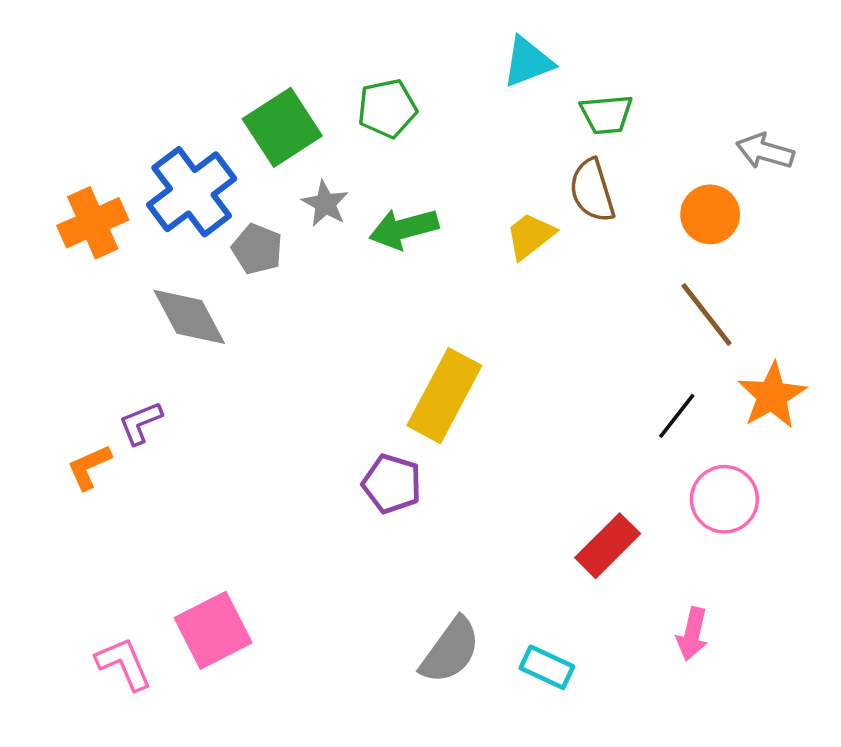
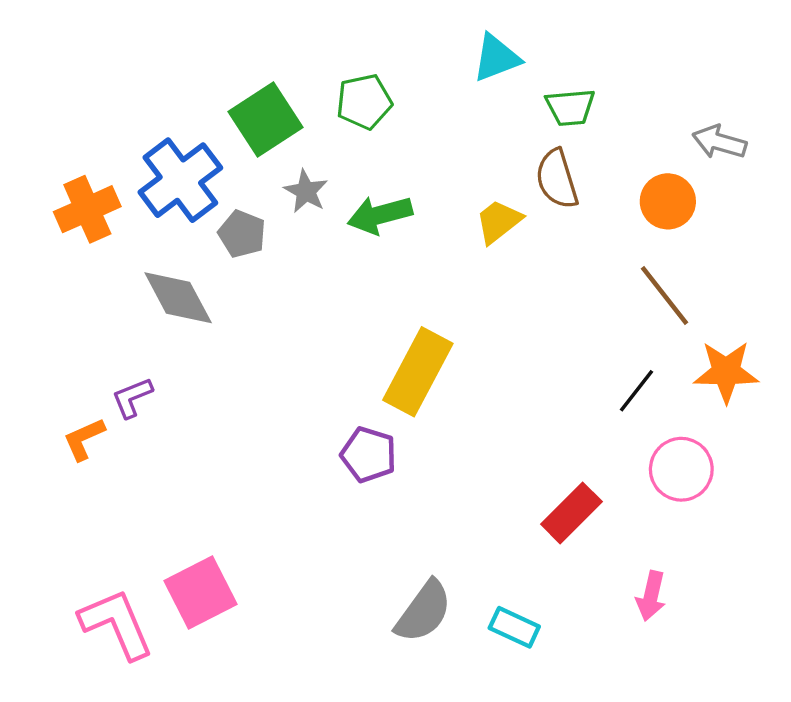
orange star: (772, 396) -> (726, 372), turned 30
pink L-shape: (124, 664) -> (116, 624), size x1.4

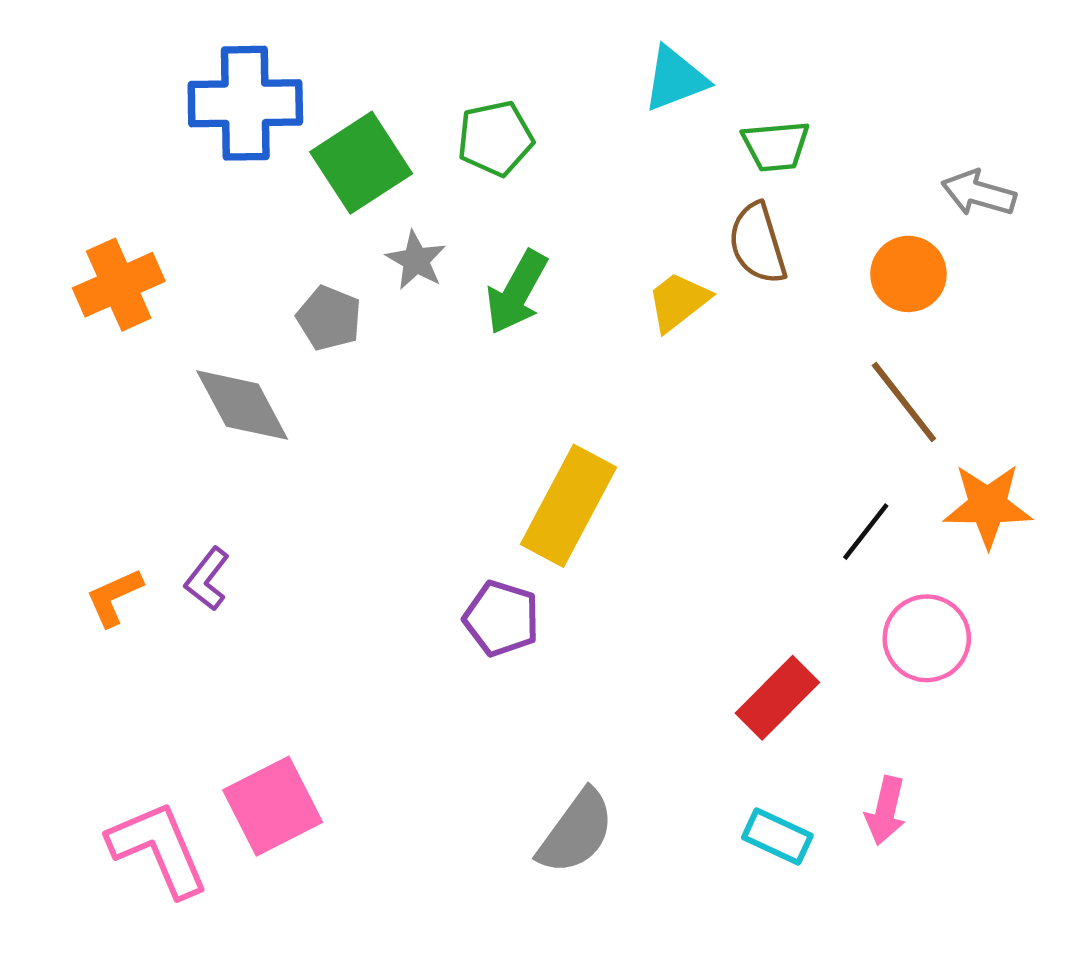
blue cross: (180, 180) -> (245, 103), moved, turned 36
green arrow: (380, 215) -> (517, 292), turned -46
purple L-shape: (132, 398) -> (207, 579), moved, turned -30
cyan rectangle: (514, 627) -> (777, 837), moved

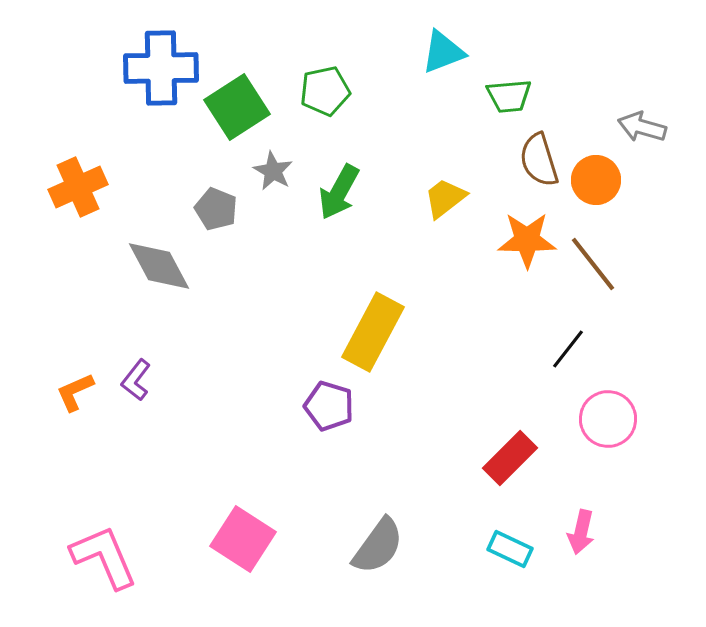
brown semicircle: (758, 243) -> (539, 160), moved
orange star: (988, 506) -> (527, 240), moved
pink square: (273, 806) -> (243, 539), moved, turned -30

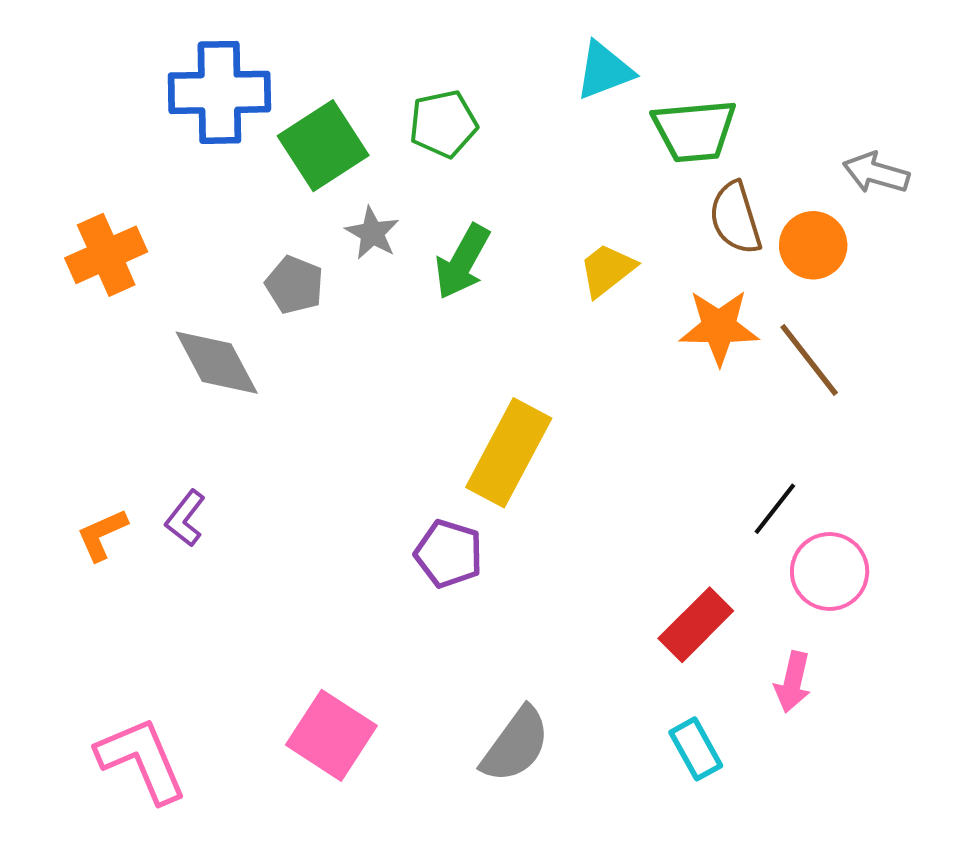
green trapezoid: (509, 96) -> (694, 131), size x1.4
black line: (568, 349) -> (775, 509), moved
pink arrow: (581, 532) -> (793, 682), moved
cyan rectangle: (510, 549) -> (696, 749), turned 36

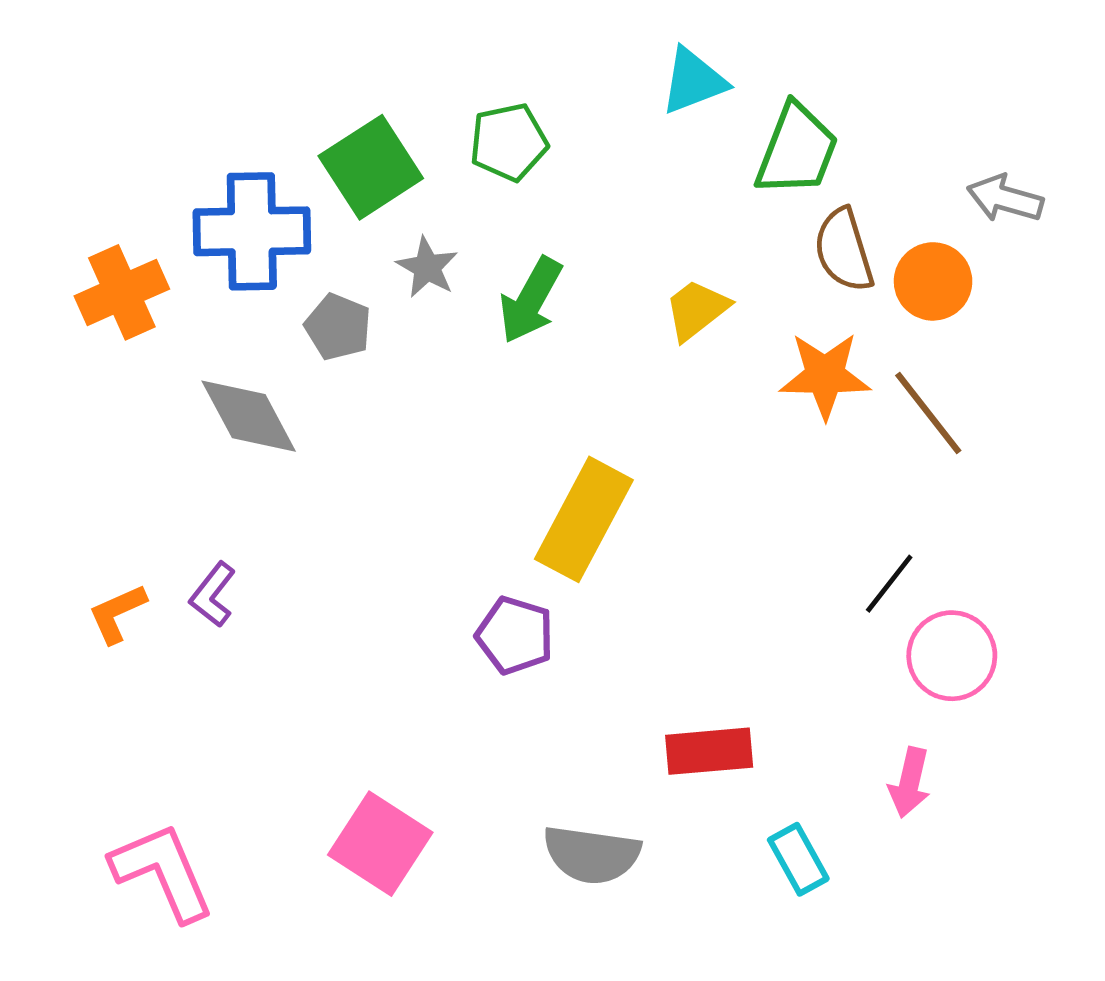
blue cross: (219, 92) -> (252, 231), moved
green trapezoid: (694, 131) -> (797, 150), turned -64
red rectangle: (696, 625) -> (709, 751), moved, turned 40
gray semicircle: (516, 745) -> (592, 855), turned 62

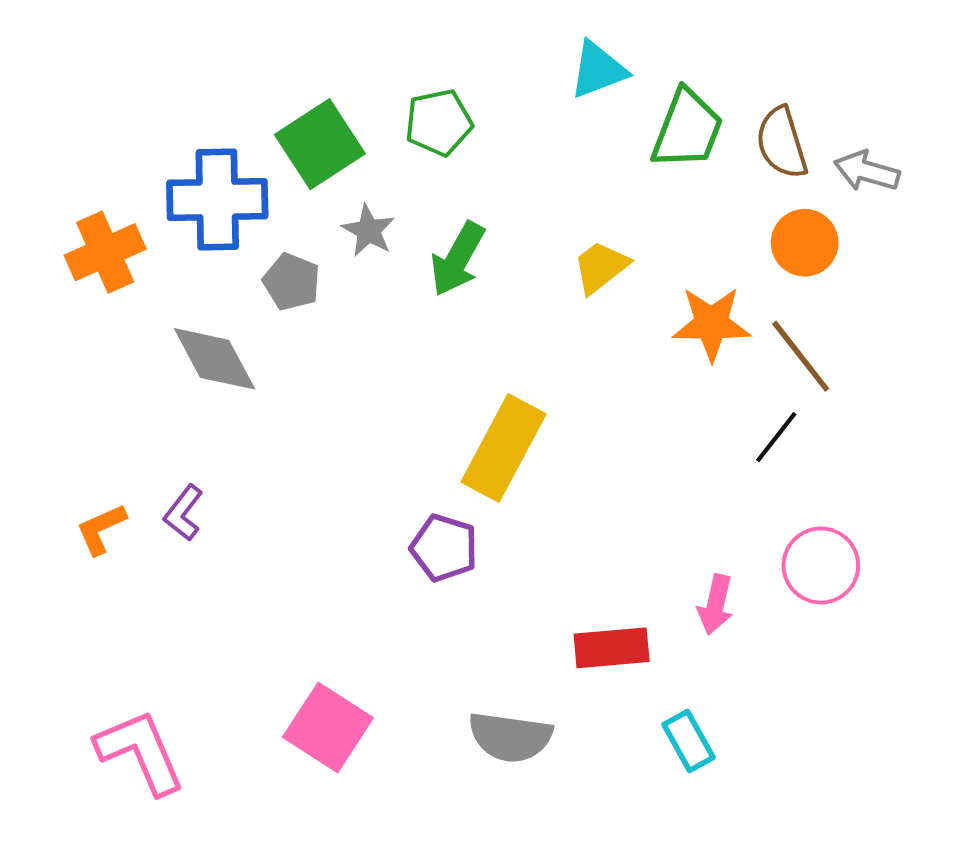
brown semicircle: (844, 250) -> (782, 143), moved
black line: (889, 584) -> (776, 437), moved
pink arrow: (910, 783) -> (716, 605), moved

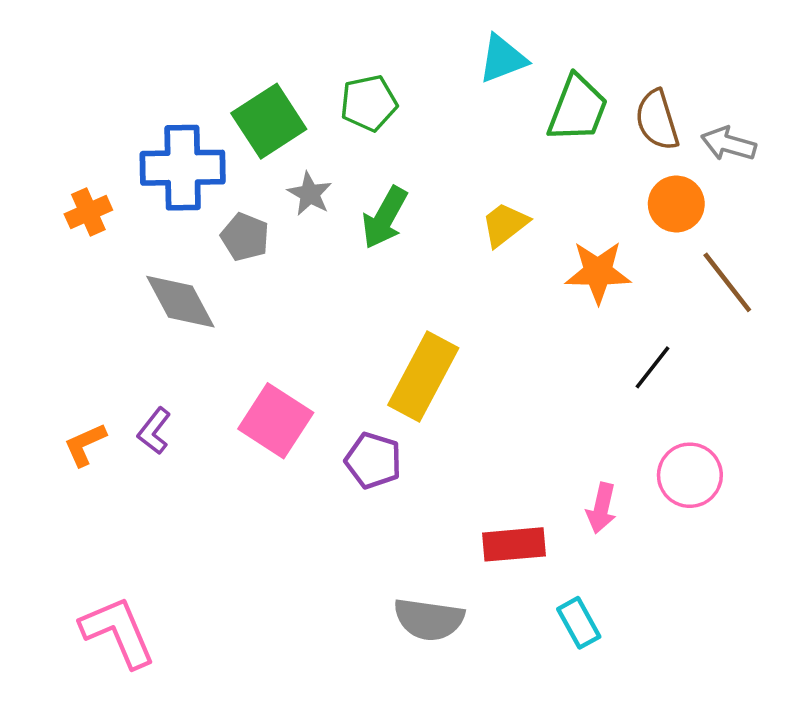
orange cross: (105, 252) -> (88, 212), size x0.7
brown line: (801, 356) -> (727, 282), moved
pink square: (328, 728) -> (276, 421), moved

